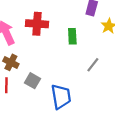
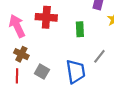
blue trapezoid: (61, 97) -> (76, 72), moved

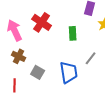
red cross: (46, 17) -> (42, 22), turned 30
red line: (17, 76) -> (15, 85), moved

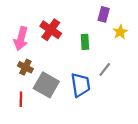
pink arrow: (15, 30) -> (21, 39), turned -140
gray square: (38, 72) -> (46, 85), size x1.6

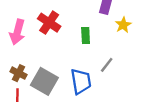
brown cross: (25, 67) -> (19, 73), moved

